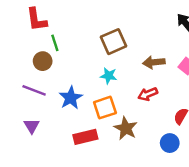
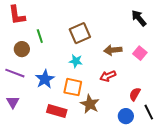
green line: (55, 43) -> (40, 36), moved
orange square: (105, 108) -> (73, 87), turned 30
red rectangle: (85, 137) -> (57, 111), turned 30

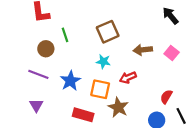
red arrow: (108, 76) -> (128, 78), moved

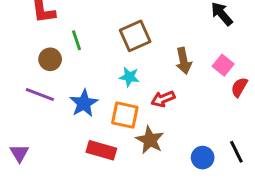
brown arrow: (143, 50) -> (184, 61), turned -96
red semicircle: (166, 97) -> (239, 87), moved
purple triangle: (36, 105) -> (19, 153), moved

